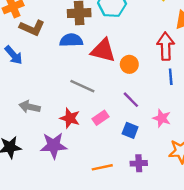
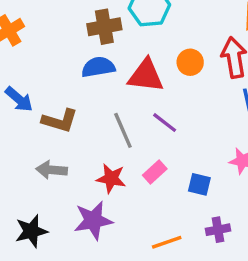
brown L-shape: (32, 28) -> (60, 121), moved
orange circle: (129, 64) -> (190, 62), moved
gray line: (82, 86) -> (123, 130), turned 50
purple line: (131, 100) -> (165, 123), moved

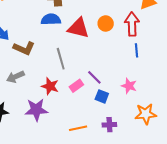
purple line: (165, 123) -> (94, 77), moved
gray arrow: (52, 170) -> (15, 77), turned -36

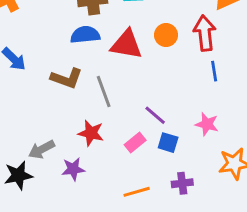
brown L-shape: (24, 48) -> (67, 78), moved
gray arrow: (15, 77) -> (41, 149), moved
pink rectangle: (76, 86) -> (135, 143), moved
purple star: (36, 110) -> (73, 169), size x0.7

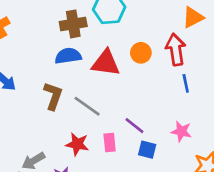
brown L-shape: (67, 78) -> (53, 96), turned -88
gray line: (104, 91) -> (87, 106), turned -32
pink rectangle: (135, 143) -> (110, 142), moved, turned -54

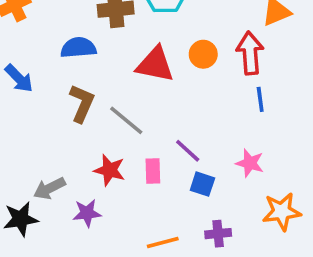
blue semicircle: (68, 56) -> (78, 48), moved

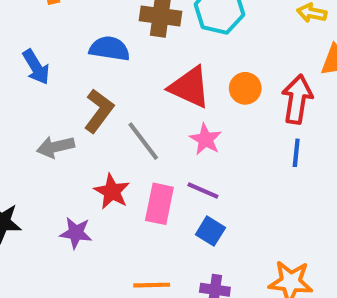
purple line: (188, 151) -> (203, 191), turned -32
pink star: (250, 163) -> (206, 139), moved
pink rectangle: (153, 171) -> (159, 204), size x1.4
gray arrow: (49, 188) -> (56, 147), moved

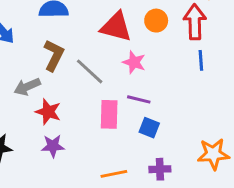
red star: (112, 192) -> (48, 112), moved

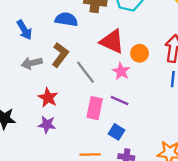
orange circle: (156, 21) -> (140, 53), moved
gray arrow: (27, 87) -> (32, 63), moved
blue square: (149, 128) -> (116, 132), moved

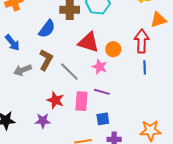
blue semicircle: (66, 19) -> (47, 29), turned 126
red star: (48, 98) -> (55, 100), moved
blue square: (116, 132) -> (103, 119), turned -32

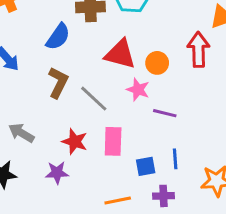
blue line: (145, 67) -> (175, 159), moved
gray arrow: (22, 70) -> (21, 133), moved, turned 54
purple line: (102, 92) -> (165, 113), moved

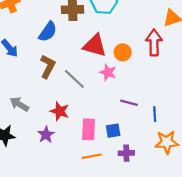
purple line: (165, 113) -> (129, 103), moved
pink rectangle: (113, 141) -> (89, 129), moved
blue line: (175, 159) -> (155, 114), moved
purple star: (57, 173) -> (46, 135), turned -30

